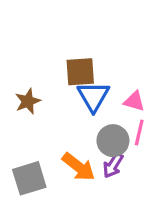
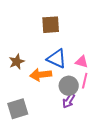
brown square: (80, 72) -> (51, 25), moved
blue triangle: (93, 96) -> (57, 59), turned -35
orange arrow: (79, 167) -> (41, 75), moved, turned 135

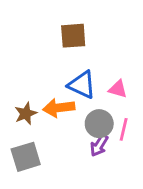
brown star: (17, 62) -> (26, 114), moved
pink line: (85, 81) -> (124, 129), moved

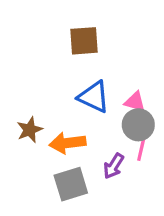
orange arrow: (59, 108) -> (67, 143), moved
gray circle: (99, 124) -> (138, 125), moved
gray square: (26, 157) -> (71, 184), moved

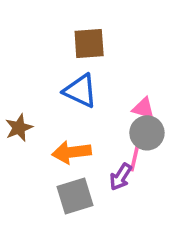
blue triangle: (94, 97) -> (80, 91), moved
brown star: (30, 130) -> (19, 128), moved
pink line: (142, 148) -> (135, 157), moved

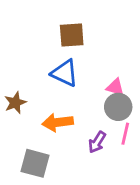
pink line: (135, 157) -> (125, 134), moved
gray square: (75, 196) -> (35, 163), moved, turned 32

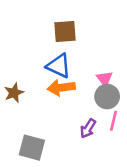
pink triangle: (115, 87) -> (105, 79), turned 36
orange arrow: (58, 122) -> (61, 88), moved

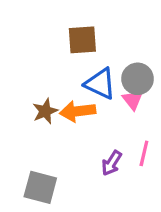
blue triangle: (59, 66) -> (100, 84), moved
brown star: (14, 93) -> (45, 111), moved
gray circle: (107, 97) -> (138, 79), moved

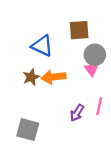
brown square: (82, 40) -> (79, 30), moved
blue triangle: (100, 84) -> (42, 46), moved

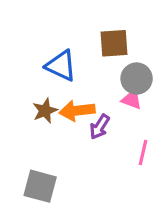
pink triangle: (91, 69) -> (132, 99), turned -32
purple arrow: (77, 113) -> (100, 127), moved

